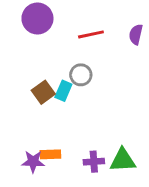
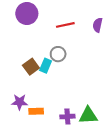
purple star: (33, 162) -> (20, 102), moved

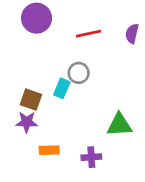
brown square: (31, 67) -> (31, 100), moved, turned -35
purple star: (20, 102) -> (27, 122), moved
green triangle: (88, 115) -> (119, 125), moved

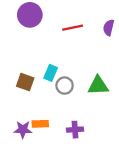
gray circle: (79, 73) -> (65, 86), moved
purple star: (27, 122) -> (23, 130), moved
green triangle: (119, 125) -> (98, 86), moved

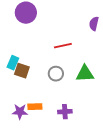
red line: (73, 28) -> (63, 46), moved
cyan rectangle: (51, 73) -> (13, 63), moved

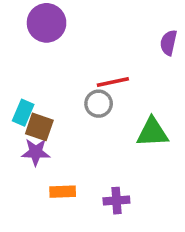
gray circle: (56, 74) -> (99, 104), moved
purple star: (20, 112) -> (36, 152), moved

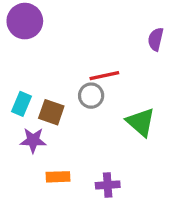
purple circle: (47, 23) -> (25, 21), moved
brown square: (39, 127) -> (51, 112), moved
green triangle: (152, 132) -> (141, 122), turned 44

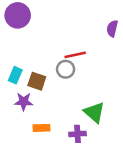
green triangle: (141, 122) -> (94, 112), moved

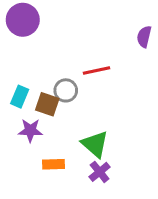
gray circle: (66, 69) -> (66, 90), moved
green triangle: (94, 112) -> (95, 144), moved
purple cross: (78, 134) -> (100, 172), turned -35

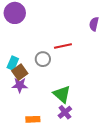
brown square: (47, 104) -> (20, 72), moved, turned 35
orange rectangle: (53, 164) -> (33, 119), moved

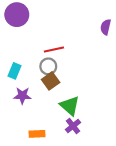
red line: (63, 46) -> (54, 49), moved
brown square: (20, 72) -> (51, 81), moved

